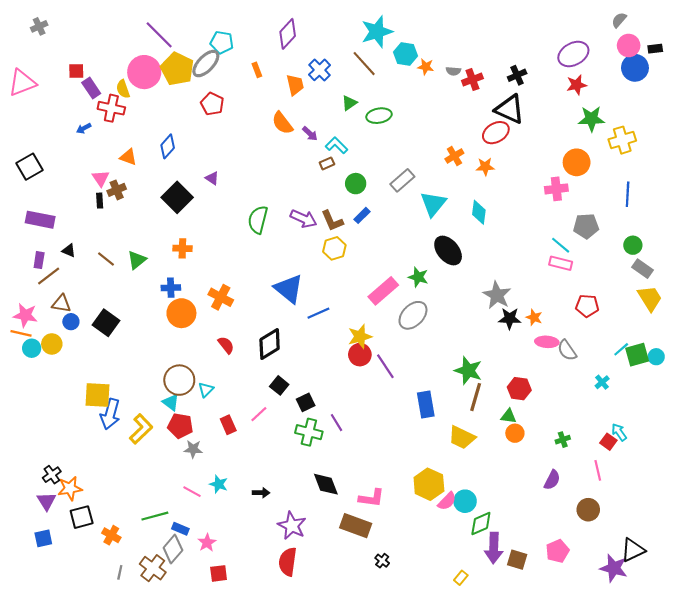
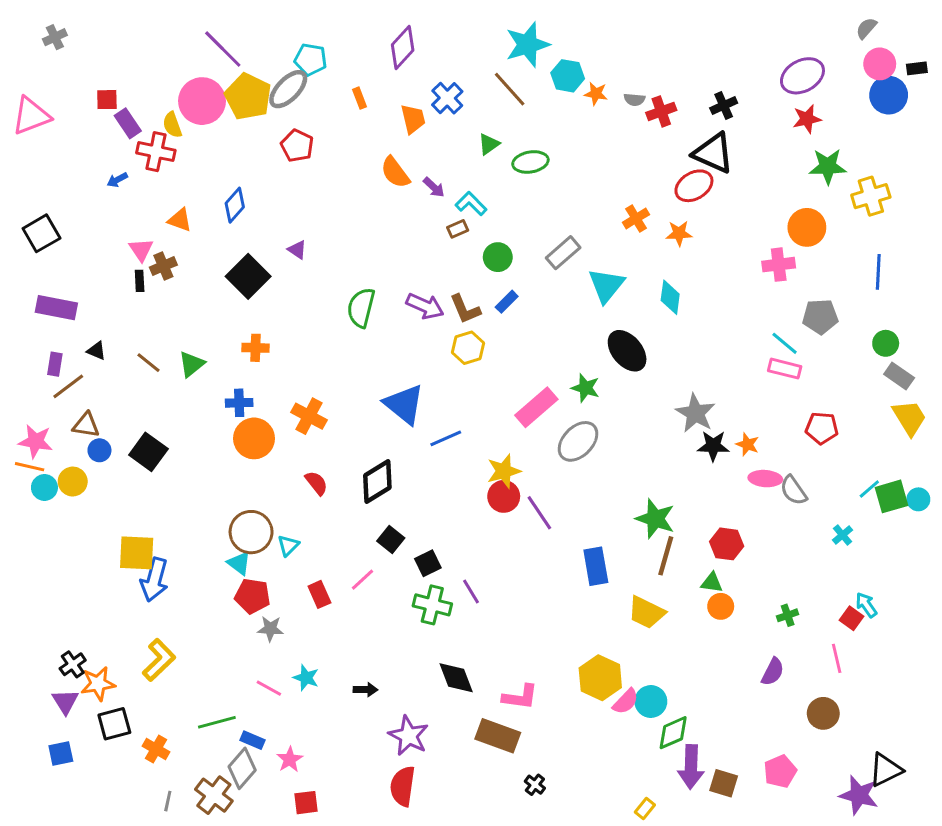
yellow L-shape: (141, 429) -> (159, 660), moved

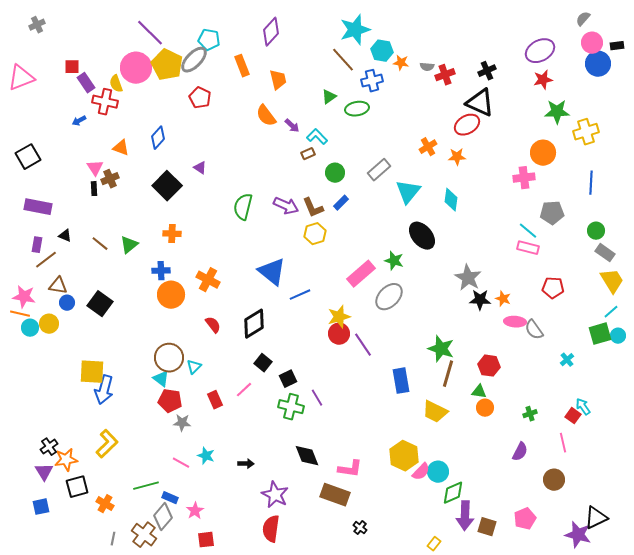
orange rectangle: (360, 98) -> (242, 66), size x1.5
blue cross: (447, 98) -> (372, 81), moved, turned 30
cyan line: (869, 489) -> (611, 312), moved

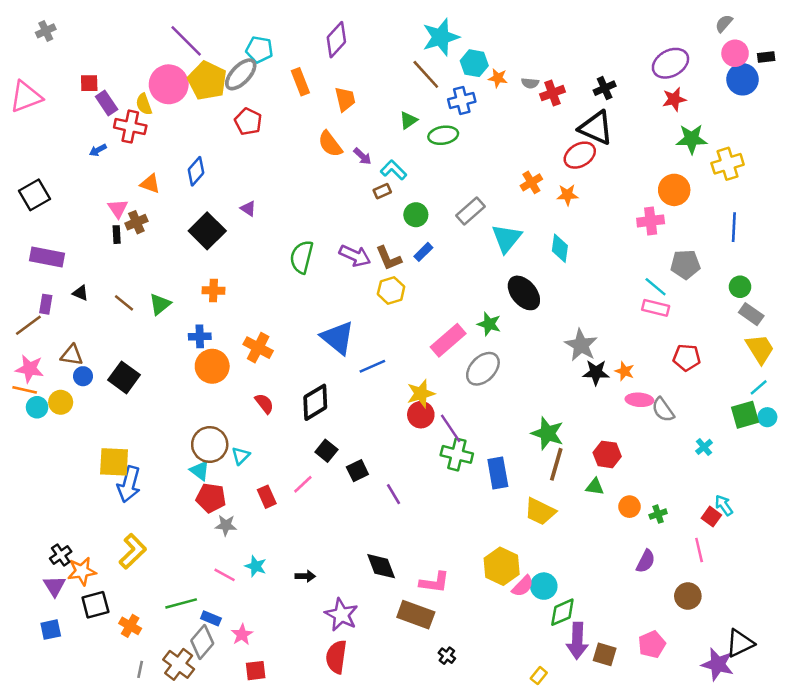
brown line: (46, 260) -> (28, 325), moved
green cross: (291, 407) -> (457, 454), moved
orange circle: (485, 408) -> (629, 507), moved

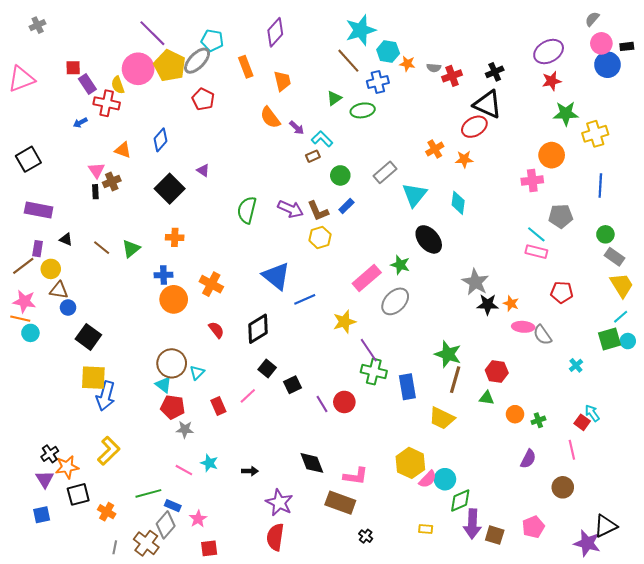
black square: (124, 377) -> (88, 337), moved
yellow circle: (61, 402) -> (51, 269), moved
red circle: (421, 415) -> (344, 402), moved
yellow rectangle: (539, 676) -> (426, 529), moved, turned 56

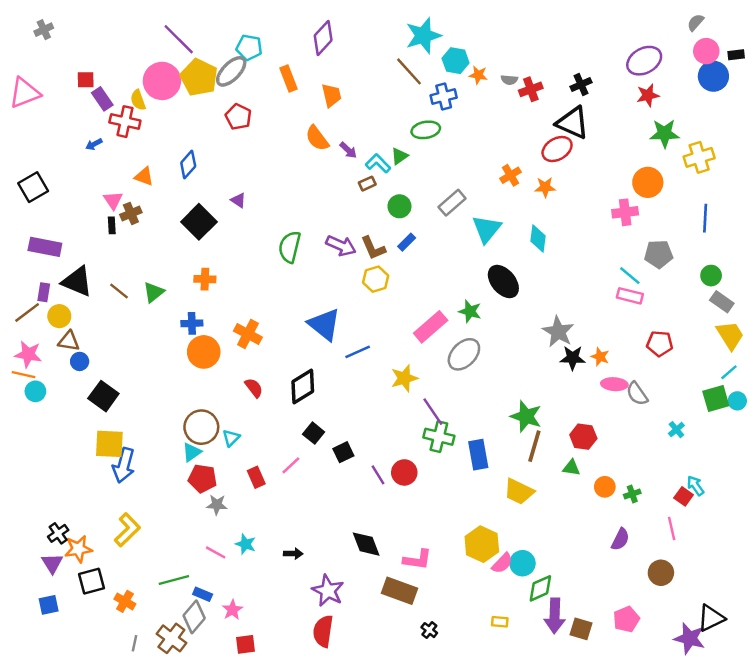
green triangle: (334, 98) -> (399, 156), moved
black triangle: (66, 239) -> (77, 281), size x2.0
cyan triangle: (164, 385) -> (192, 452), turned 48

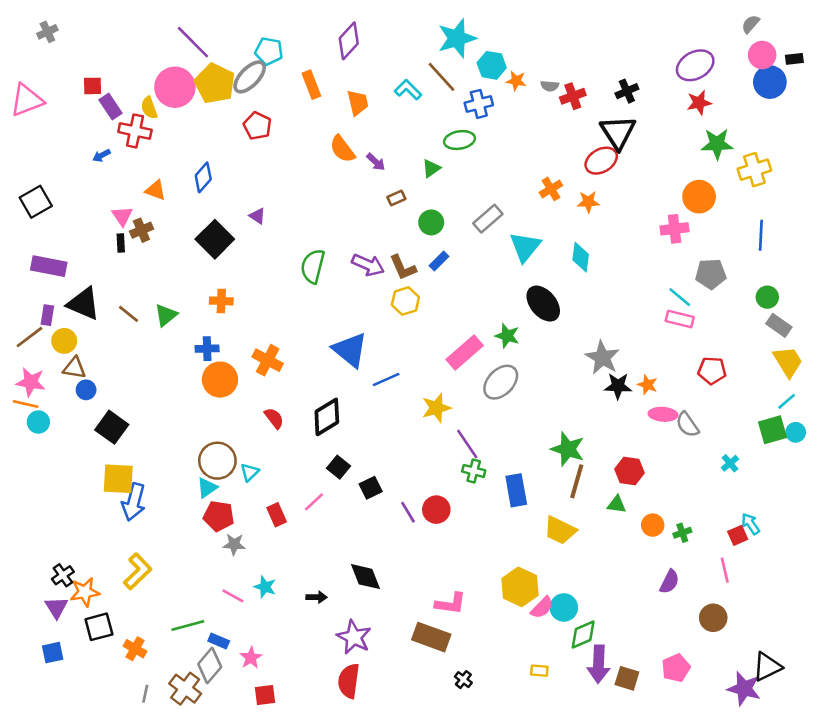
black triangle: (573, 123) -> (618, 132), turned 33
cyan L-shape: (378, 163) -> (408, 90), moved
green cross: (439, 437) -> (474, 471), size x0.7
red square: (684, 496) -> (738, 535), turned 30
black diamond: (366, 544) -> (366, 577), moved

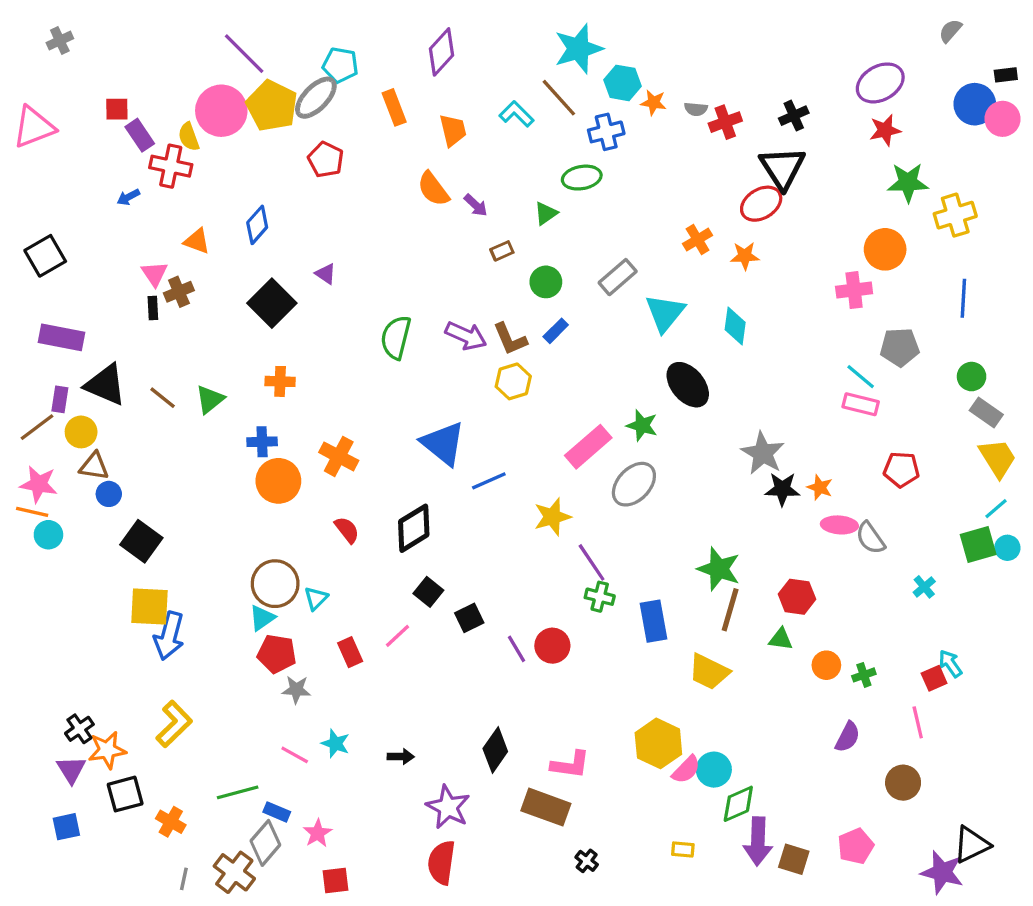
pink circle: (762, 55) -> (1003, 119), moved
black diamond: (366, 577) -> (495, 750), moved, turned 56

